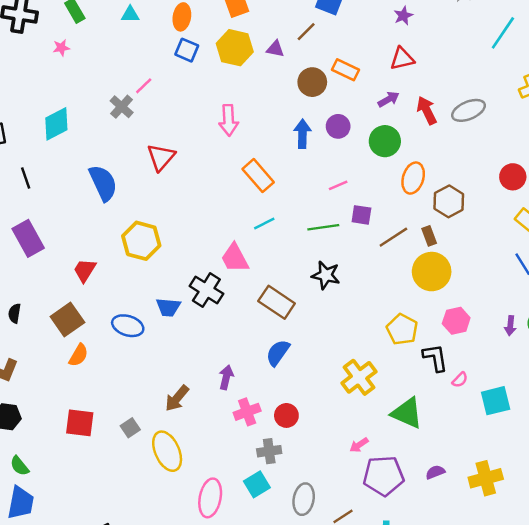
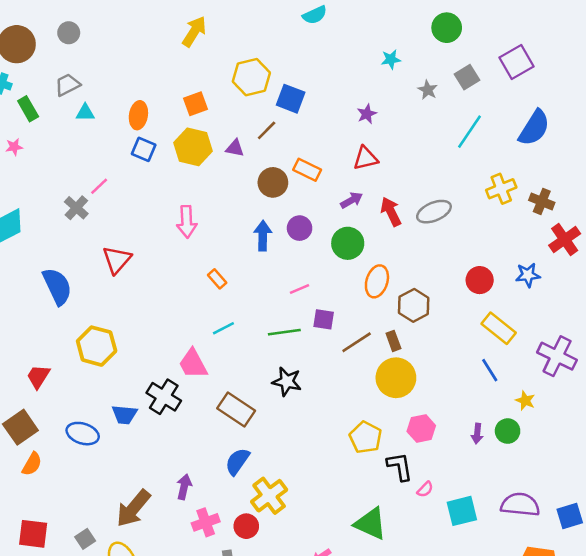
orange rectangle: (258, 176) -> (217, 279), size x0.6
yellow cross: (359, 377) -> (269, 496), moved
brown arrow: (177, 398) -> (133, 508), size x1.4

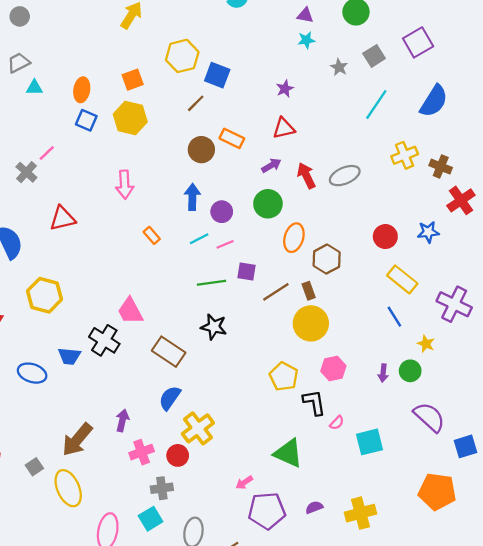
purple triangle: (235, 148) -> (305, 15), moved
purple circle: (300, 228) -> (222, 212), moved
red triangle: (117, 260) -> (63, 218), turned 36
cyan line: (223, 328) -> (199, 239), moved
purple semicircle: (520, 505) -> (429, 417), moved, turned 36

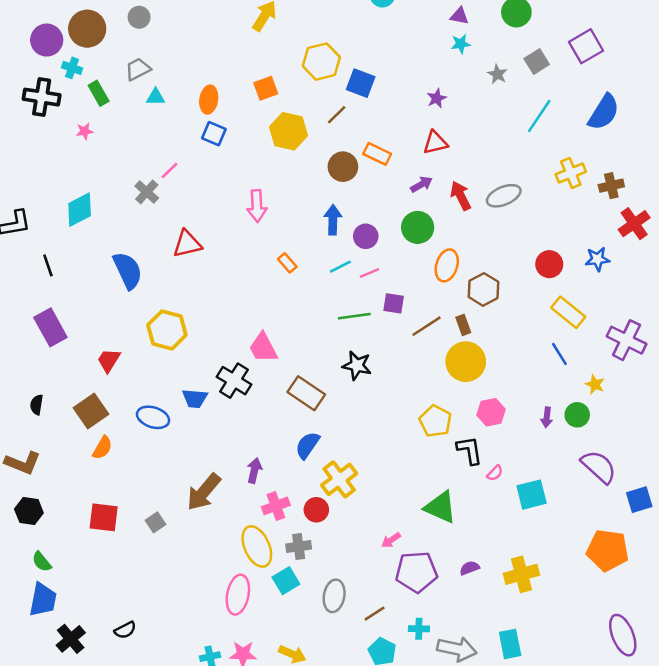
yellow hexagon: (130, 118) -> (288, 131), moved
brown cross: (441, 167) -> (611, 186), turned -35
yellow ellipse: (68, 488) -> (257, 546), moved

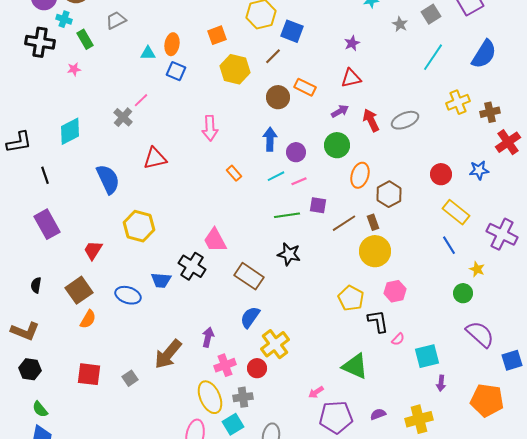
cyan triangle: (156, 97) -> (148, 53), moved
purple arrow: (547, 417) -> (441, 383), moved

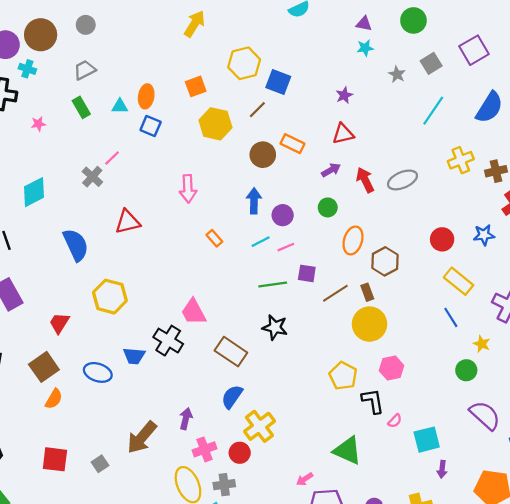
green rectangle: (85, 39) -> (81, 107), moved
green circle: (337, 145) -> (328, 207), size x0.7

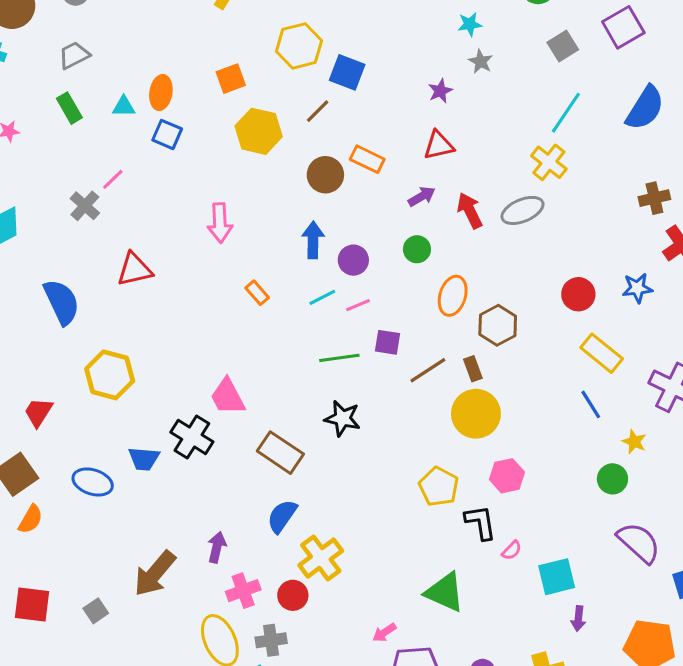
gray star: (397, 74) -> (481, 61), moved
yellow cross: (461, 160) -> (549, 162), moved, turned -30

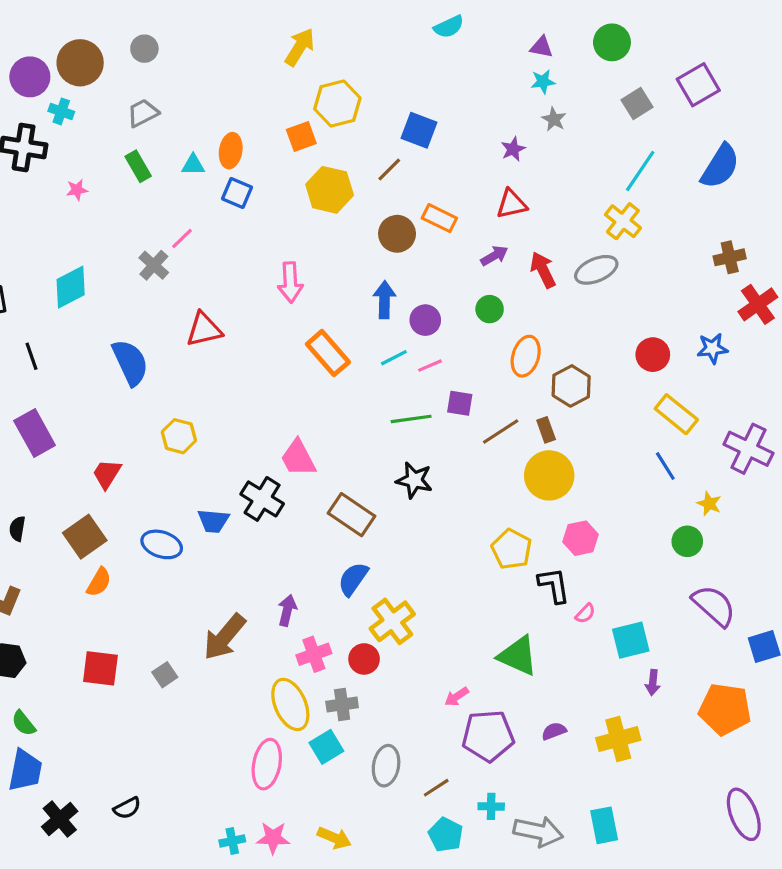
yellow hexagon: (299, 46) -> (337, 104), moved
orange rectangle: (257, 293) -> (328, 353), size x1.8
yellow hexagon: (110, 375) -> (179, 436), size x0.7

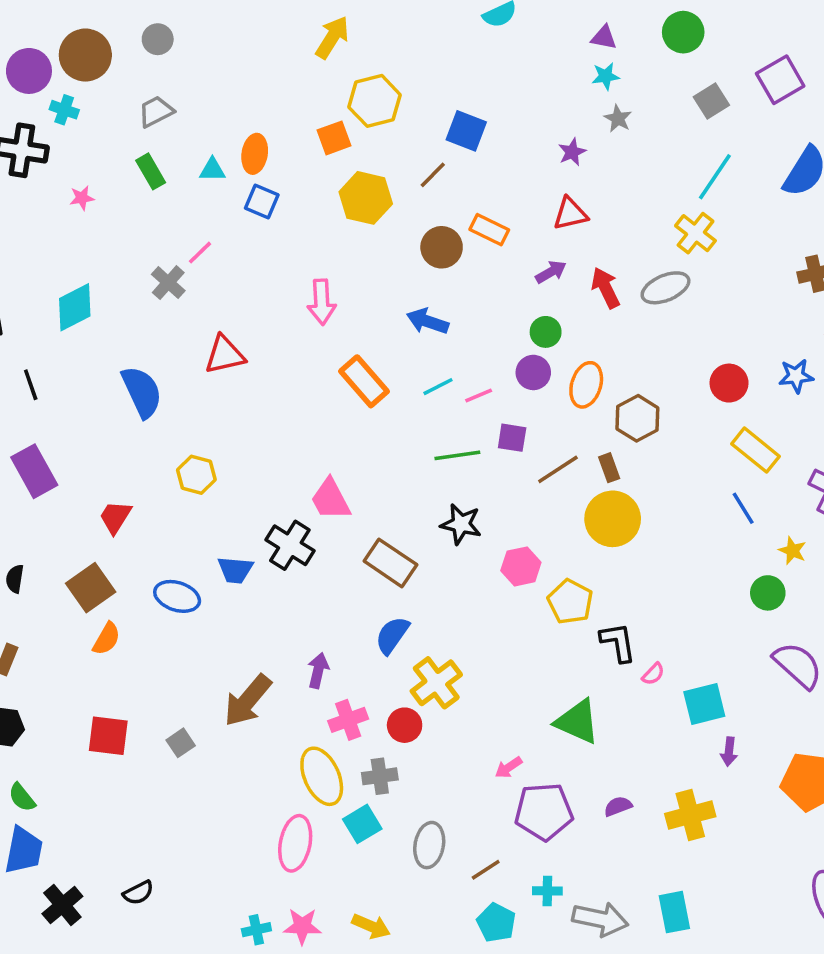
blue arrow: (384, 300) -> (427, 321), turned -72
purple circle: (425, 320) -> (533, 372), moved
pink hexagon: (581, 538) -> (521, 566), moved

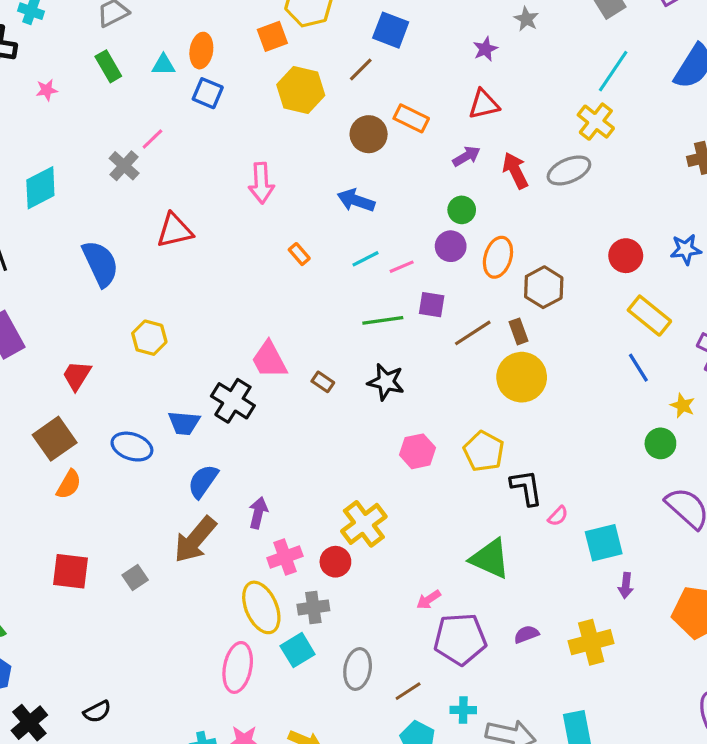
orange rectangle: (364, 381) -> (299, 254), size x0.5
brown rectangle: (390, 563) -> (323, 382), moved, size x0.5
pink hexagon: (521, 566) -> (418, 451), moved
blue semicircle: (392, 635) -> (203, 481), moved

